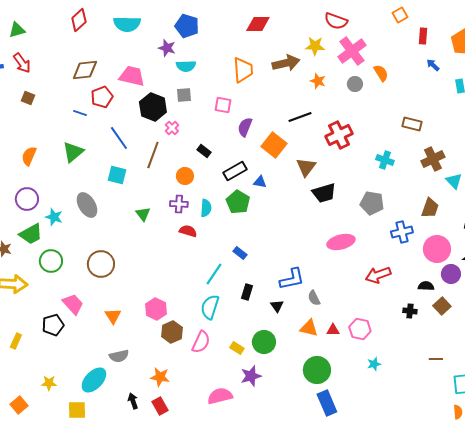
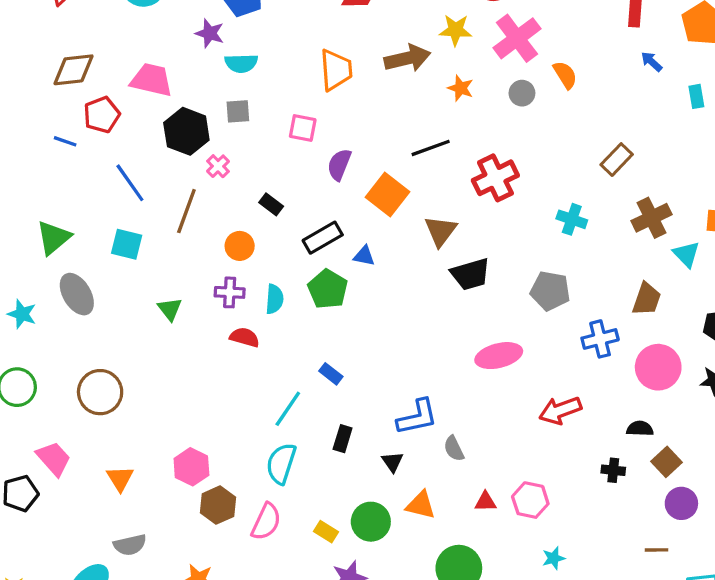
brown rectangle: (412, 124) -> (617, 160), turned -60
green triangle: (73, 152) -> (54, 238), moved
purple circle: (451, 274) -> (681, 503), moved
orange triangle: (309, 328) -> (421, 505), moved

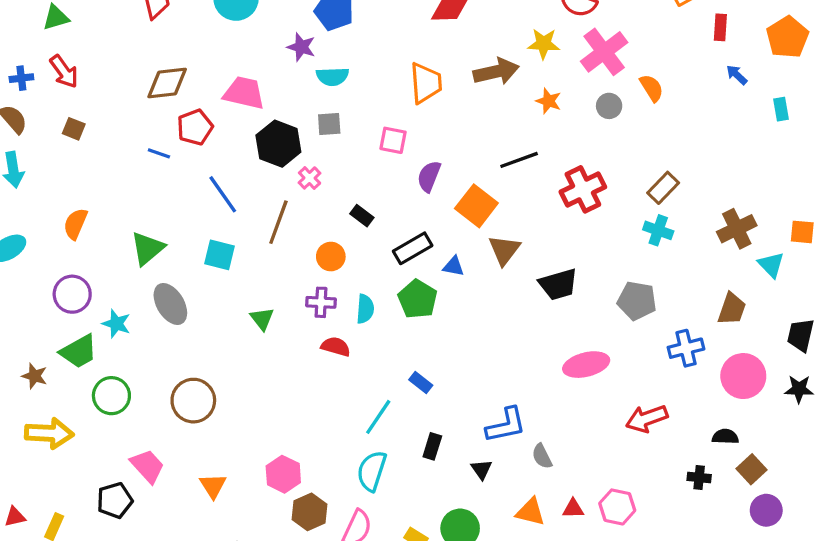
brown rectangle: (617, 160) -> (663, 188), moved
brown triangle: (441, 231) -> (504, 250), moved
orange triangle: (421, 505) -> (530, 512), moved

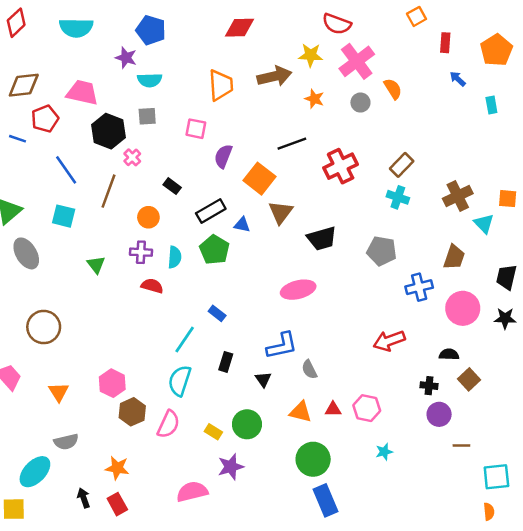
pink ellipse: (586, 365) -> (298, 290), moved
purple circle: (766, 510) -> (439, 414), moved

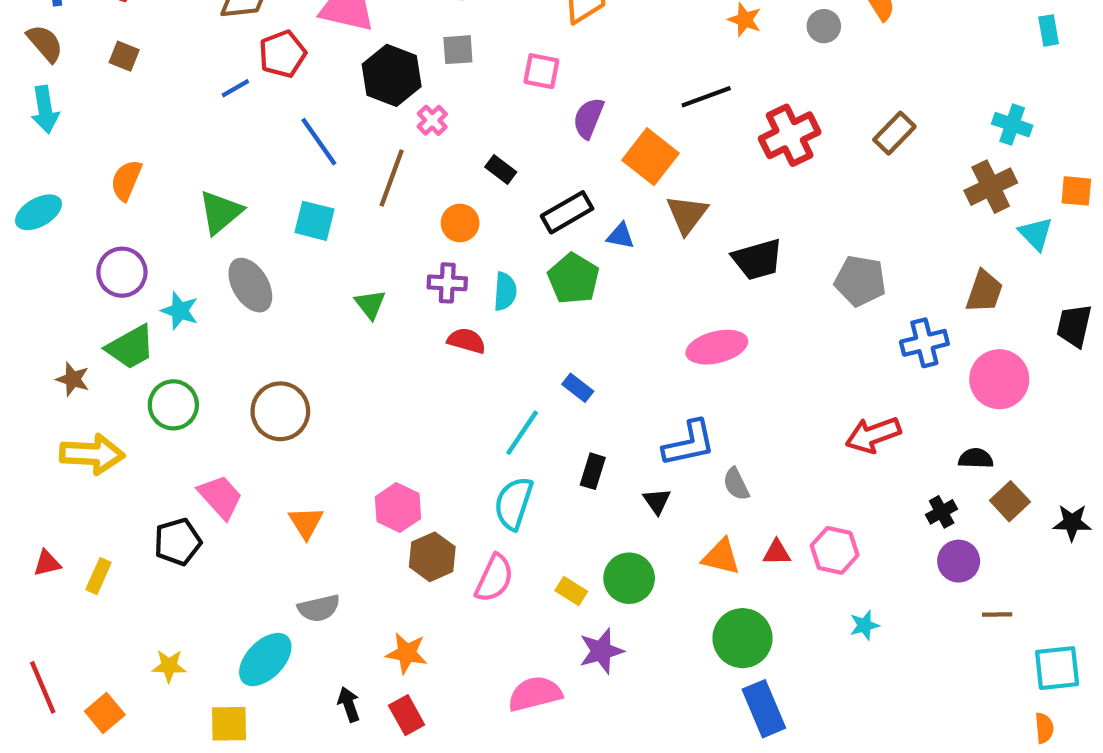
blue line: (17, 139) -> (235, 88), turned -49
cyan cross: (398, 197) -> (1012, 125), moved
black star: (505, 318) -> (1072, 523), moved
black cross: (429, 386) -> (942, 512), turned -35

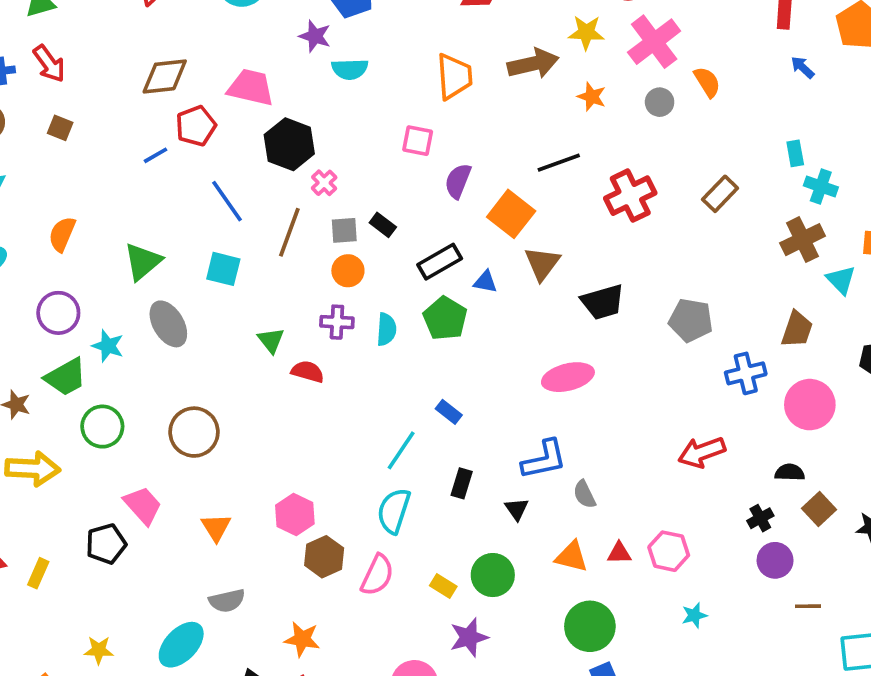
cyan rectangle: (1049, 30) -> (795, 153), moved
gray square: (458, 50) -> (344, 230), moved
red semicircle: (466, 341) -> (308, 372), moved

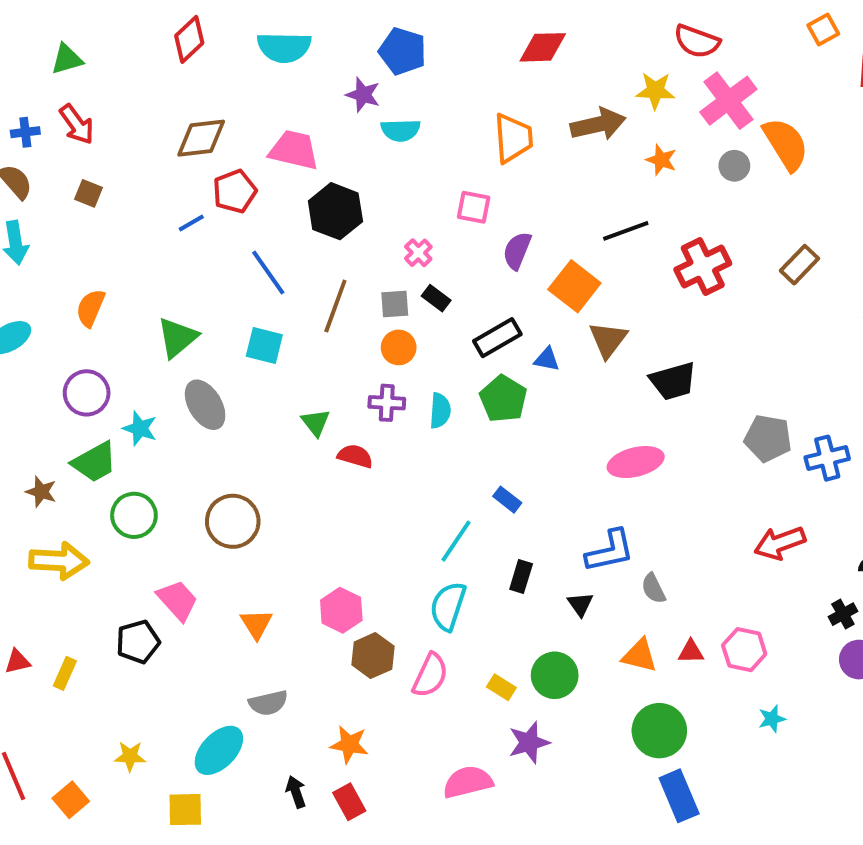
orange semicircle: (707, 82) -> (786, 144), size x1.6
pink cross: (324, 183) -> (418, 253), moved
gray pentagon: (691, 320) -> (768, 438), moved

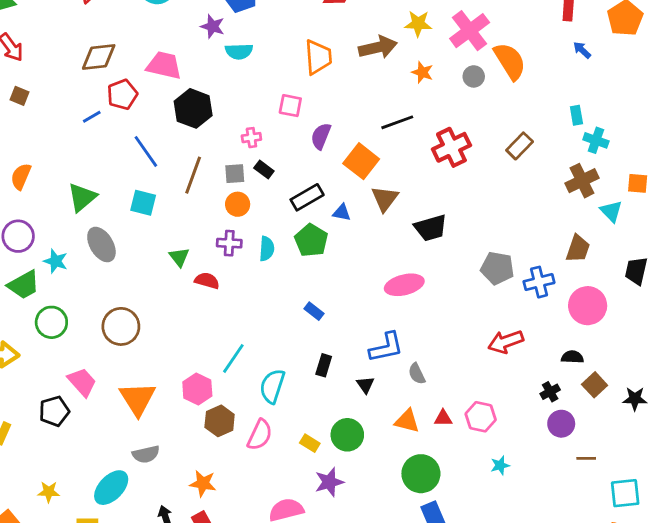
pink cross: (418, 253) -> (251, 138), turned 36
cyan line: (456, 541) -> (233, 358), moved
orange triangle: (256, 624) -> (138, 399), size x1.6

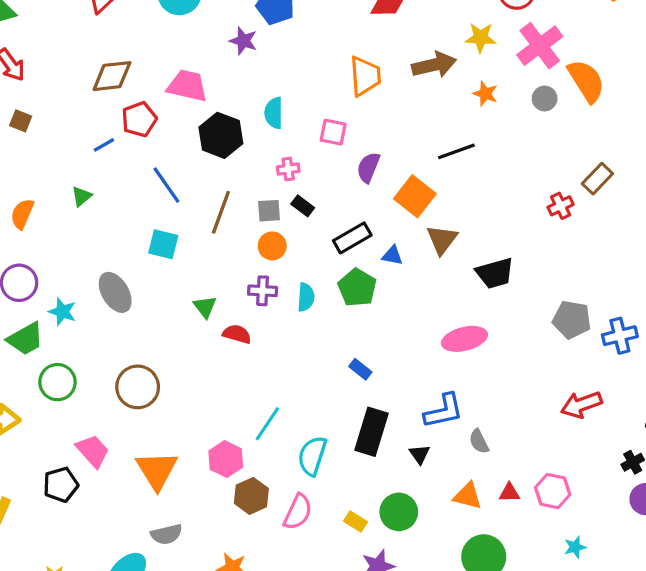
cyan semicircle: (239, 51) -> (274, 113), moved, turned 92
red cross: (451, 147) -> (561, 206), moved, size x0.6
green triangle: (82, 197) -> (82, 196), moved, size x0.6
black rectangle: (324, 365) -> (372, 432), size x1.8

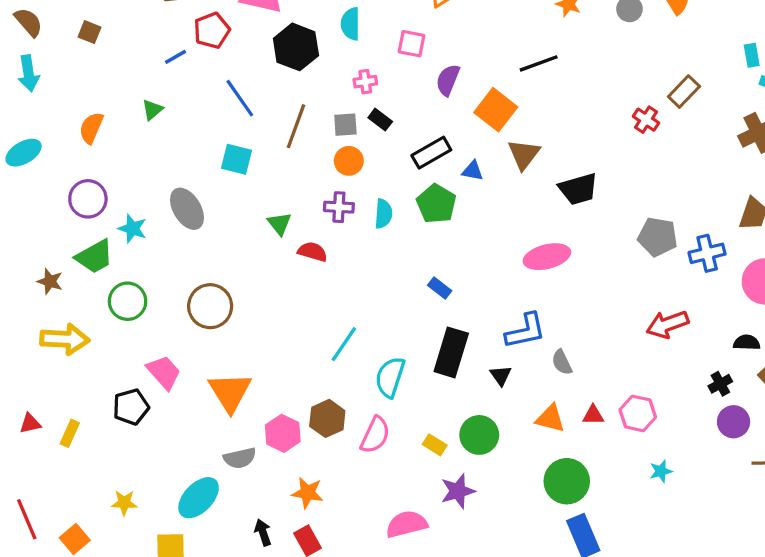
red cross: (561, 206) -> (646, 120), turned -30
pink hexagon: (226, 459) -> (283, 433), moved

